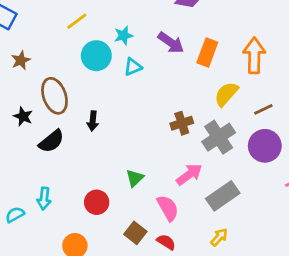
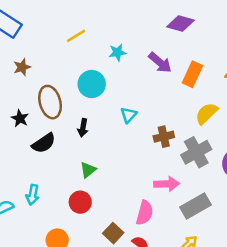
cyan circle: (96, 56) -> (92, 84), moved
cyan triangle: (133, 67) -> (129, 115), moved, turned -30
pink arrow: (189, 174) -> (167, 184), turned 30
green triangle: (135, 178) -> (88, 170), moved
pink semicircle: (168, 208) -> (145, 213), turned 40

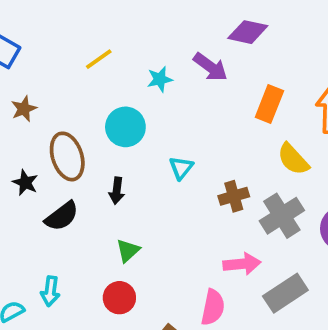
purple arrow: (160, 63) -> (210, 67), moved
yellow semicircle: (207, 113) -> (293, 159), turned -85

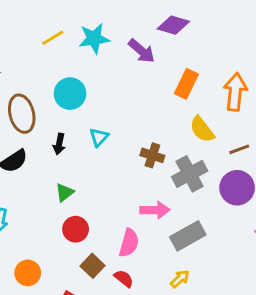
cyan star: (160, 79) -> (94, 39), moved, size x1.5
cyan triangle: (181, 168) -> (99, 137), moved
brown cross: (234, 196) -> (152, 155), turned 30
red circle: (119, 298) -> (76, 229), moved

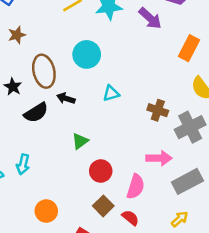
cyan triangle: (99, 137) -> (111, 93), turned 30
black arrow: (59, 144) -> (66, 98), moved, turned 96
red circle: (76, 229) -> (101, 171), moved

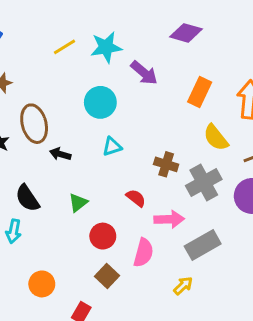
purple arrow: (150, 18) -> (144, 73), moved
cyan circle: (87, 54) -> (100, 102), moved
black semicircle: (36, 113) -> (27, 198), moved, turned 90
red semicircle: (130, 218) -> (136, 198), moved
yellow arrow: (180, 219) -> (183, 286), moved

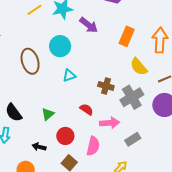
brown ellipse: (34, 124) -> (30, 61), moved
black arrow: (60, 154) -> (39, 147), moved
gray rectangle: (203, 245) -> (133, 139), size x0.7

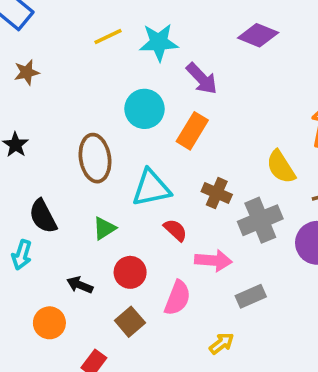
orange rectangle: (127, 36) -> (192, 131), moved
brown ellipse: (30, 61) -> (95, 158), moved
cyan triangle: (69, 76) -> (151, 188), moved, size x1.6

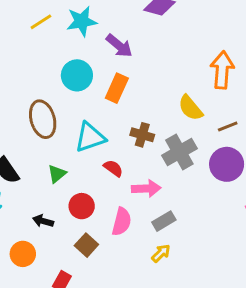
gray rectangle: (251, 296) -> (164, 221), moved

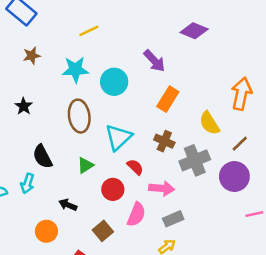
cyan star: (82, 21) -> (75, 70), moved
orange rectangle: (117, 88) -> (168, 99), moved
brown line: (228, 126) -> (240, 144), turned -30
cyan triangle: (90, 137) -> (118, 137), turned -32
red circle: (82, 206) -> (113, 189), moved

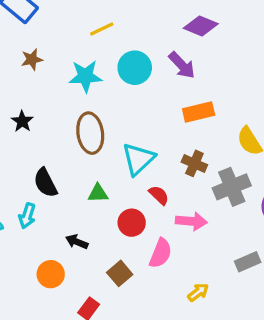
purple diamond: (194, 31) -> (201, 26), moved
cyan circle: (114, 82) -> (135, 68), moved
orange rectangle: (168, 99) -> (199, 112), turned 45
green triangle: (85, 165) -> (98, 193), turned 30
gray rectangle: (173, 219) -> (248, 262), moved

